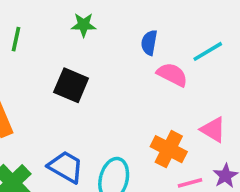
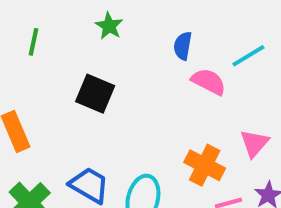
green star: (84, 25) -> (109, 26), turned 30
pink triangle: (213, 130) -> (254, 143), turned 40

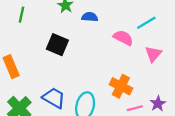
blue semicircle: (183, 46) -> (90, 17), moved, turned 84
pink triangle: (254, 143) -> (153, 54), moved

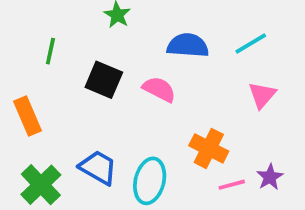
green line: (22, 15) -> (50, 51), moved
blue semicircle: (90, 17) -> (188, 45), moved, size x1.5
pink semicircle: (123, 38) -> (159, 89), moved

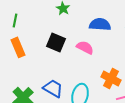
green line: (50, 51) -> (15, 20), moved
orange rectangle: (28, 116) -> (18, 47), moved

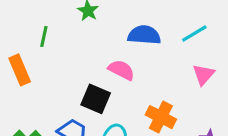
green line: (15, 20) -> (44, 37), moved
black square: (56, 42) -> (96, 99), moved

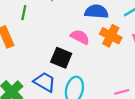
orange cross: (161, 117) -> (111, 36), moved

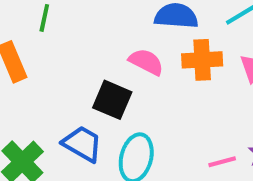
orange cross: (111, 36) -> (202, 60), turned -30

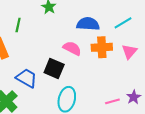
blue trapezoid: (82, 144) -> (27, 78), moved

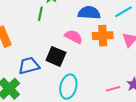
green line: (18, 25) -> (40, 14), moved
blue trapezoid: (27, 78) -> (29, 66), turned -45

